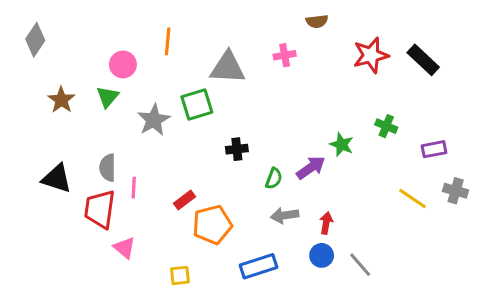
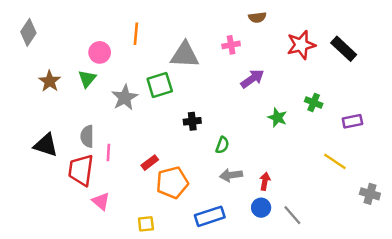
purple arrow: (311, 168) -> (252, 79), moved
gray cross: (456, 191) -> (370, 194), moved

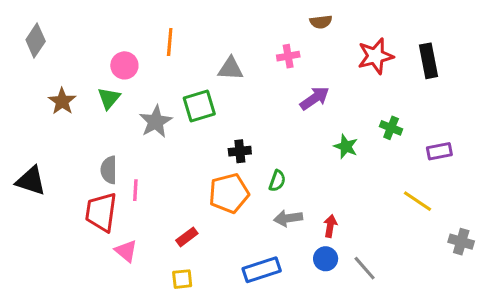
black rectangle: (344, 49) -> (428, 61), turned 36
gray triangle: (185, 55) -> (230, 69), size x0.7
black triangle: (46, 145) -> (31, 181), moved
red rectangle: (150, 163) -> (187, 237), moved
orange pentagon: (172, 183) -> (229, 193), moved

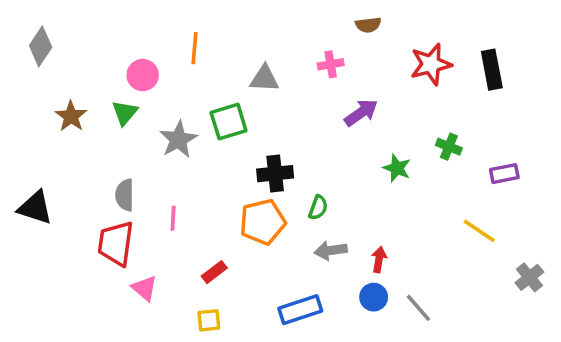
black cross: (240, 151) -> (275, 174), size x1.4
pink line: (135, 190) -> (173, 218), moved
gray cross: (461, 242) -> (529, 277), turned 35

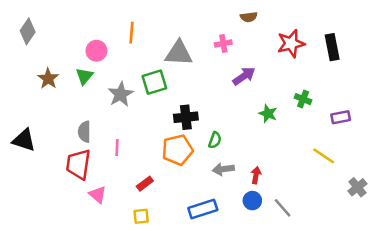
gray triangle: (264, 79) -> (179, 53), size x1.4

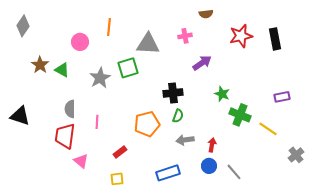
green triangle: (84, 76) -> (62, 70), moved, turned -42
green cross: (303, 99) -> (240, 115), moved, size x1.5
black cross: (186, 117) -> (173, 93), moved

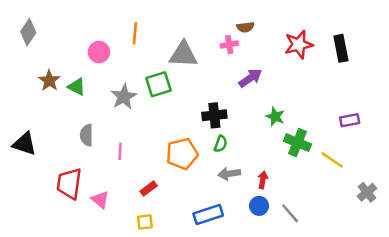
brown semicircle: (206, 14) -> (245, 27), moved
red trapezoid: (65, 136) -> (69, 184), moved

